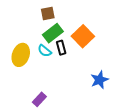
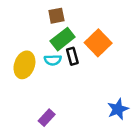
cyan semicircle: (45, 51) -> (53, 60), turned -40
blue star: (99, 80) -> (118, 109), moved

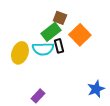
brown square: (56, 16) -> (60, 18), moved, turned 32
cyan semicircle: (53, 60) -> (43, 49), size x1.5

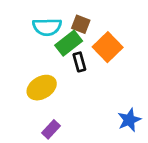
cyan semicircle: (43, 49) -> (47, 27), moved
yellow ellipse: (20, 53) -> (42, 88), moved, turned 40

